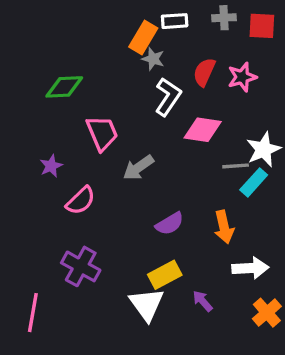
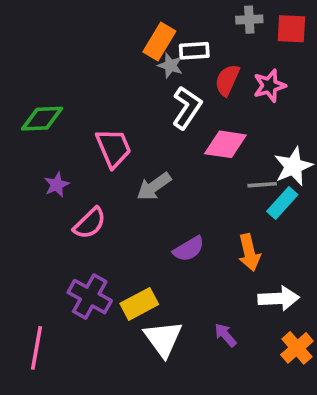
white rectangle: (175, 21) -> (194, 51), moved
green diamond: (64, 87) -> (42, 119), moved
yellow rectangle: (165, 275) -> (139, 304), moved

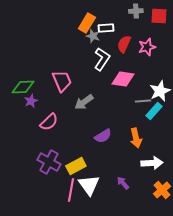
green diamond: (42, 119) -> (23, 87), moved
pink line: (36, 348) -> (71, 190), moved

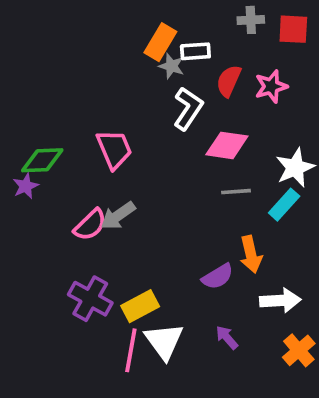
purple star: (31, 101) -> (26, 186), moved
gray line: (143, 101) -> (236, 192), moved
gray arrow: (84, 102) -> (118, 216), moved
purple semicircle: (103, 136) -> (218, 277), moved

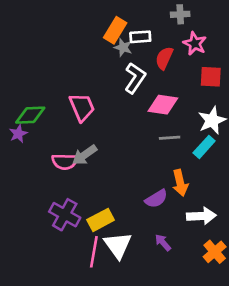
red square: (293, 29) -> (211, 77), moved
pink star: (271, 86) -> (195, 43), moved, turned -30
pink semicircle: (90, 225) -> (65, 162), turned 45

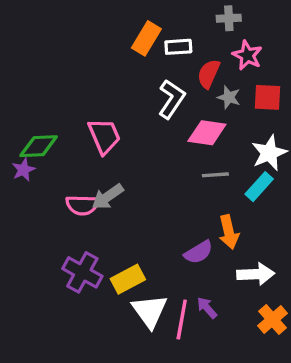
gray star: (123, 47) -> (229, 97), moved
pink line: (94, 252) -> (182, 320), moved

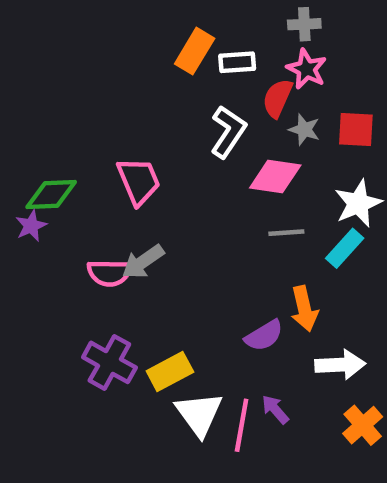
pink star: (247, 55) -> (307, 69), moved

